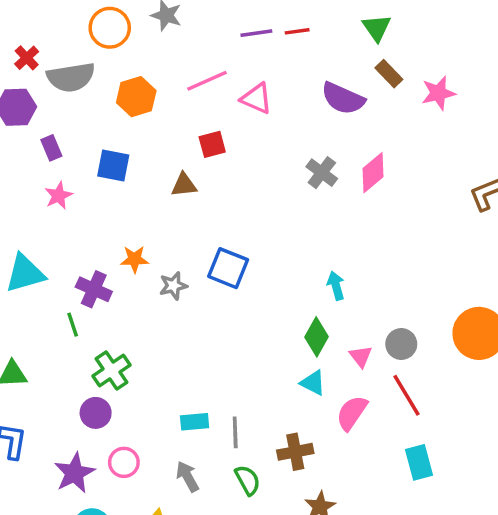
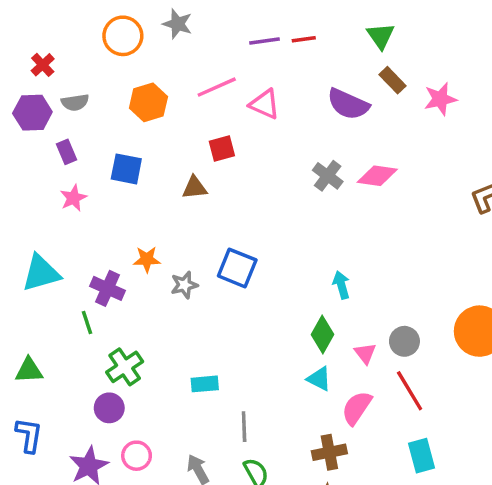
gray semicircle: (71, 77) -> (75, 102), moved, size x0.6
pink diamond: (373, 173) -> (377, 176), turned 48
cyan rectangle: (195, 422) -> (205, 384), moved
brown cross: (295, 452) -> (329, 452), moved

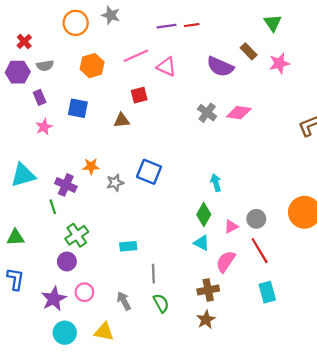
green triangle: (381, 36) -> (273, 23), moved
pink triangle: (365, 353) -> (231, 227), turned 40

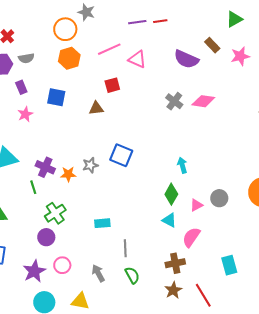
orange circle: (76, 23) -> (65, 29), moved
green triangle: (273, 23) -> (234, 19), turned 36
orange star: (91, 166) -> (68, 174), moved
red line: (260, 251) -> (203, 295), moved

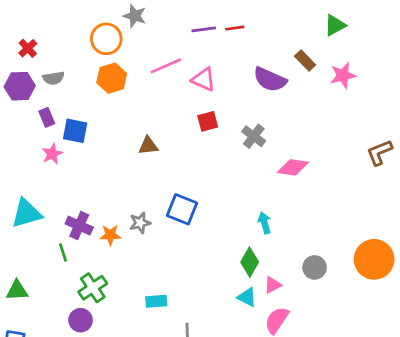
red square: (112, 85) -> (208, 121), moved
blue square: (56, 97) -> (75, 131), moved
pink diamond: (203, 101) -> (293, 167), moved
pink triangle: (196, 205) -> (273, 285), moved

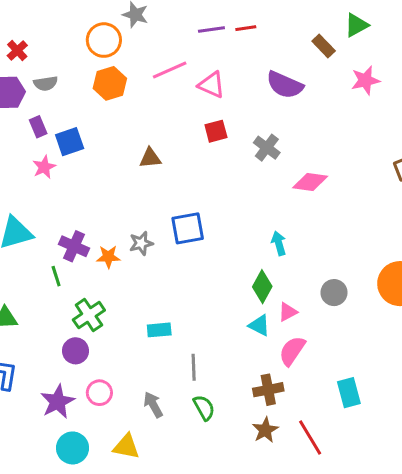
brown rectangle: (305, 60) -> (324, 46), moved
blue square: (75, 131) -> (70, 142), turned -30
blue square: (182, 209) -> (188, 228), turned -32

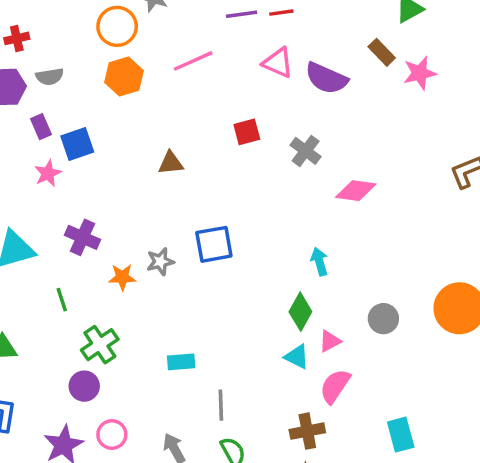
brown rectangle: (324, 46) -> (382, 52), moved
red cross: (17, 51) -> (17, 38), turned 30
pink triangle: (211, 85) -> (278, 63), moved
purple cross: (74, 246) -> (82, 237), moved

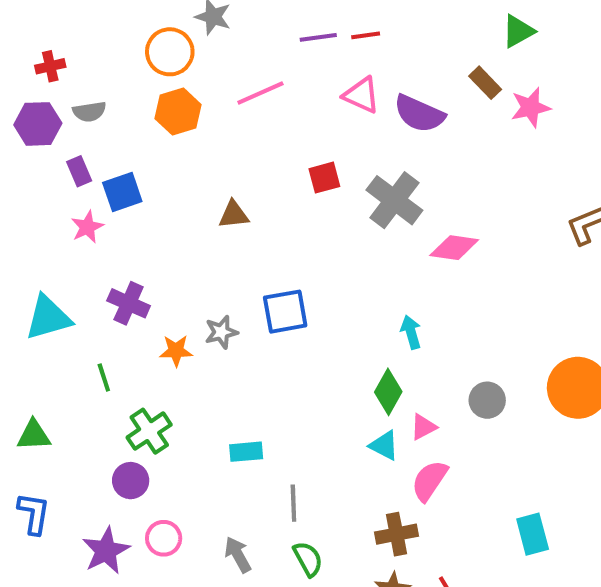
gray cross: (306, 151) -> (394, 200), size x1.5
cyan rectangle: (401, 435) -> (533, 534), moved

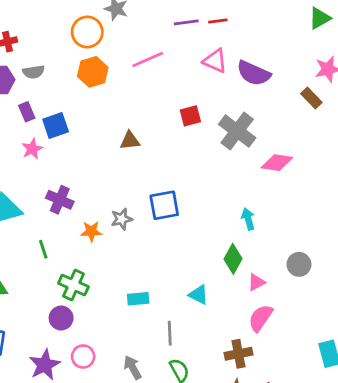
brown rectangle: (485, 83) -> (311, 98), moved
green cross: (149, 431) -> (73, 285), turned -32
cyan triangle: (384, 445) -> (199, 295), moved

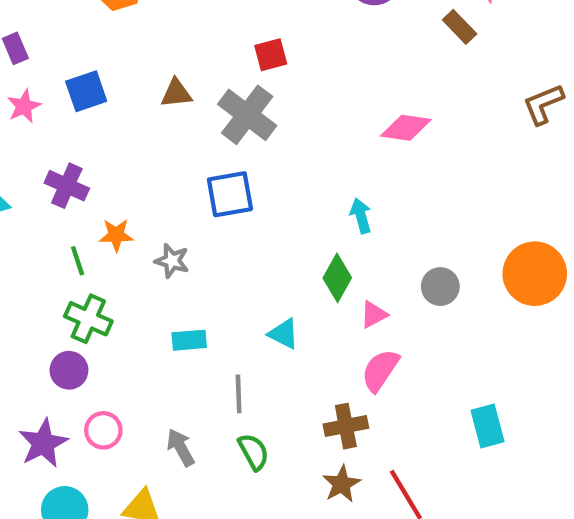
blue square: (56, 126) -> (86, 91), moved
gray cross: (237, 131) -> (247, 115), moved
gray star: (122, 219) -> (172, 261), moved, turned 30
green line: (43, 249) -> (78, 261), moved

